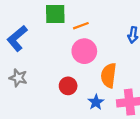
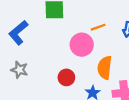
orange line: (81, 26) -> (98, 27), moved

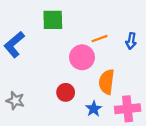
gray star: (19, 70) -> (15, 101), moved

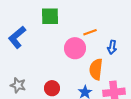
blue arrow: (131, 41) -> (112, 47), moved
red circle: (66, 92) -> (52, 88), moved

